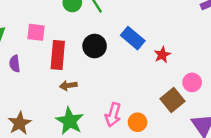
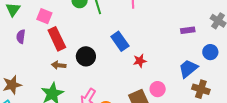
black circle: (95, 46) -> (86, 56), moved
red rectangle: (58, 55) -> (57, 39), turned -45

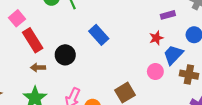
pink square: (44, 16) -> (17, 18), turned 35
red star: (140, 61) -> (156, 38), moved
pink circle: (158, 89) -> (155, 72), moved

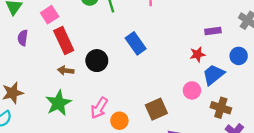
brown cross: (189, 75) -> (221, 108), moved

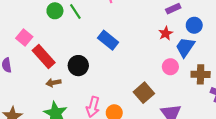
blue circle: (239, 56) -> (194, 25), moved

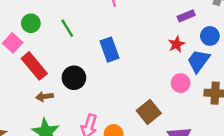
green circle: (55, 11) -> (31, 23), moved
green line: (75, 12) -> (67, 28), moved
blue rectangle: (108, 40) -> (110, 50), turned 30

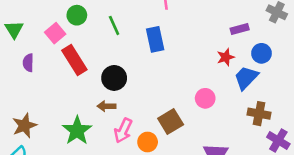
blue rectangle: (110, 50) -> (155, 39), moved
pink circle: (181, 83) -> (205, 98), moved
brown arrow: (44, 97) -> (106, 106), moved
brown square: (149, 112) -> (171, 121), moved

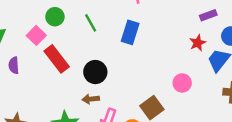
blue rectangle: (155, 39) -> (130, 32), turned 35

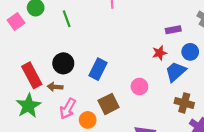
blue rectangle: (130, 32) -> (98, 69), moved
red rectangle: (57, 59) -> (32, 75), moved

